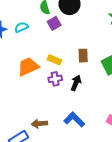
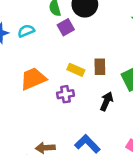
yellow rectangle: (54, 60) -> (76, 70), moved
black arrow: (76, 83) -> (107, 101), moved

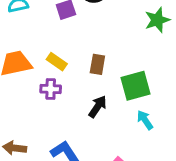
yellow rectangle: (76, 70) -> (57, 62), moved

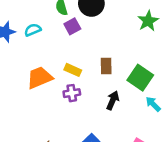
green square: (135, 86) -> (140, 78), turned -30

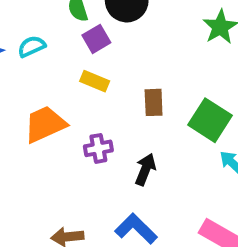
yellow rectangle: (73, 70) -> (95, 81), moved
black arrow: (113, 100) -> (145, 169), moved

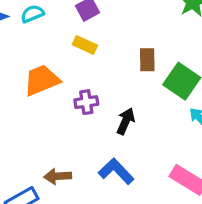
brown rectangle: (154, 102) -> (147, 60), moved

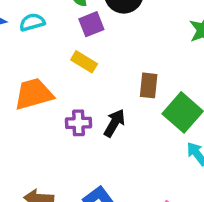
black arrow: (126, 121) -> (114, 123), moved

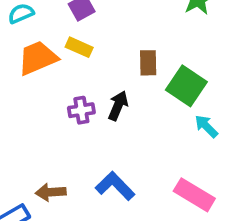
orange trapezoid: (34, 94) -> (38, 58), moved

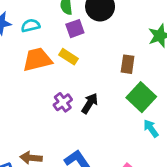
brown rectangle: (148, 63) -> (128, 64), moved
purple cross: (81, 110) -> (63, 102), turned -36

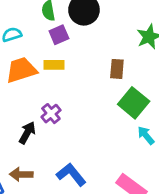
yellow rectangle: (69, 57) -> (54, 65), turned -30
black arrow: (90, 103) -> (27, 133), moved

